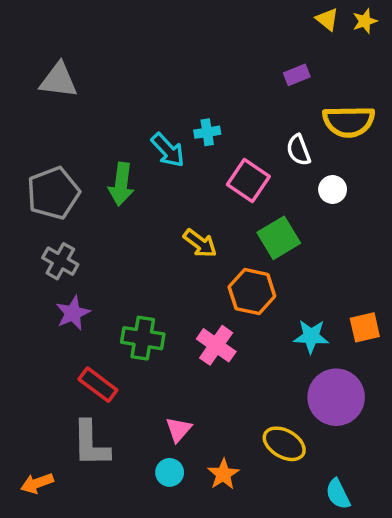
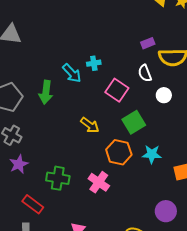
purple rectangle: (297, 75) -> (148, 43), moved
cyan star: (311, 336) -> (152, 154), moved
purple circle: (336, 397) -> (166, 211), size x0.7

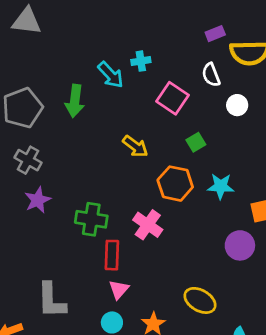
green square: (134, 122) -> (196, 142), size x0.6
red rectangle: (33, 204) -> (112, 255), moved, turned 55
purple circle: (166, 211) -> (240, 245), moved

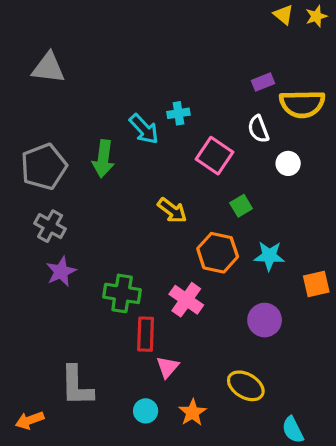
purple circle: (240, 245) -> (265, 320), moved
pink triangle: (119, 289) -> (167, 367), moved

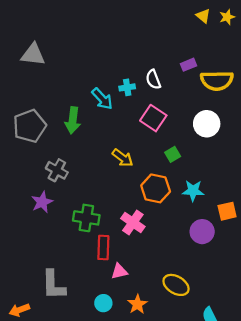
white semicircle: (258, 129) -> (153, 79), moved
white circle: (288, 163) -> (207, 124), size x1.5
gray cross: (50, 226) -> (57, 170), moved
purple circle: (265, 320) -> (202, 232), moved
pink triangle: (167, 367) -> (119, 271), turned 36

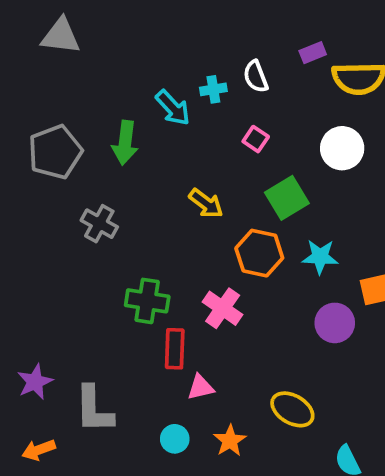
pink square: (153, 118) -> (256, 139), size x0.6
green square: (173, 154) -> (287, 198), size x1.6
purple star: (42, 202) -> (35, 382), moved

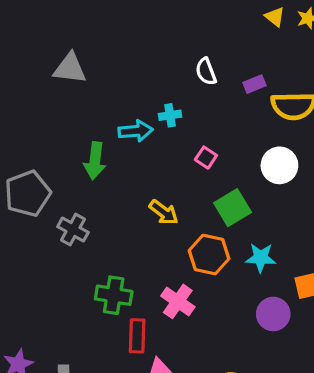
gray triangle: (61, 36) -> (70, 68), moved
white semicircle: (256, 76) -> (206, 72), moved
cyan arrow: (173, 108) -> (136, 131), turned -52
gray pentagon: (55, 152) -> (28, 194), moved

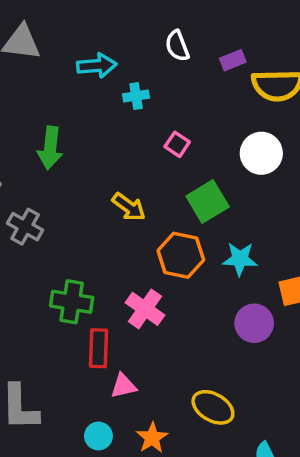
cyan arrow: (136, 131) -> (97, 66), moved

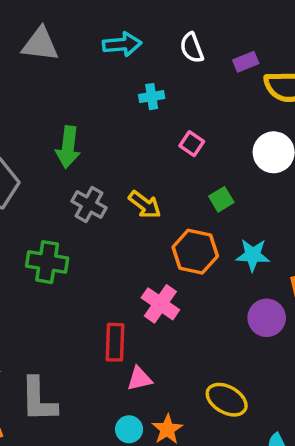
cyan arrow: (97, 66) -> (122, 44), moved
green square: (208, 202) -> (221, 199), size x0.6
gray cross: (25, 227) -> (89, 205), moved
green cross: (72, 302) -> (47, 262), moved
cyan circle: (98, 436) -> (129, 429), moved

